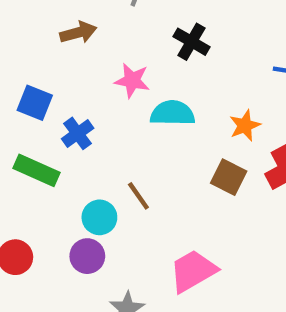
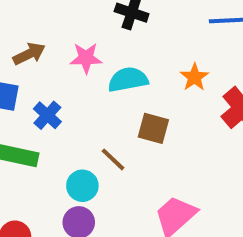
brown arrow: (78, 33) -> (29, 54), moved
brown square: (229, 177) -> (153, 128), moved

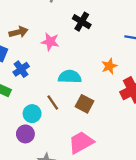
cyan semicircle: (128, 80) -> (70, 77), moved
brown square: (153, 128) -> (85, 104), moved

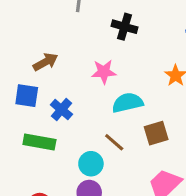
pink star: (50, 42) -> (104, 72), moved
brown square: (85, 104) -> (156, 133), turned -30

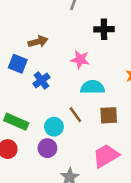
black cross: (124, 27) -> (104, 29), turned -30
green rectangle: (39, 142) -> (16, 122), moved

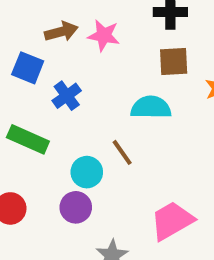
pink star: (80, 60) -> (104, 35), moved
brown square: (109, 115) -> (174, 62), moved
green rectangle: (16, 122) -> (28, 139), moved

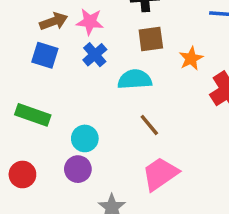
blue square: (28, 68) -> (45, 55), moved
blue cross: (67, 96) -> (95, 55), moved
brown line: (122, 152) -> (149, 125), moved

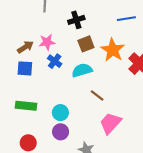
orange star: (191, 59) -> (113, 50), size x1.6

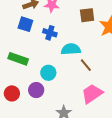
blue cross: (55, 61) -> (50, 33), moved, turned -32
cyan semicircle: (82, 70) -> (71, 49), moved
purple circle: (61, 132) -> (36, 90), moved

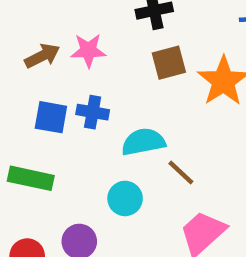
blue square: (25, 24) -> (51, 117), moved
cyan circle: (48, 73) -> (125, 198), moved

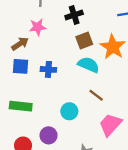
pink star: (88, 50) -> (38, 27), moved
blue square: (51, 117) -> (21, 66), moved
cyan semicircle: (143, 142) -> (88, 65), moved, turned 40

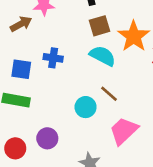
blue square: (21, 66) -> (21, 69), moved
cyan circle: (69, 111) -> (86, 107), moved

